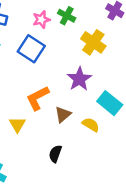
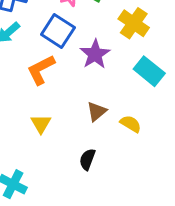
purple star: (79, 79) -> (95, 54), moved
orange L-shape: (38, 98) -> (41, 70), moved
cyan rectangle: (110, 103) -> (149, 71), moved

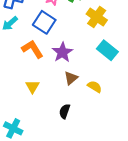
purple star: (95, 54) -> (62, 52), moved
orange L-shape: (41, 70) -> (32, 49), turned 85

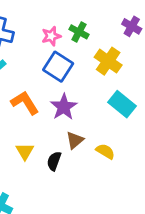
blue square: (44, 22) -> (58, 67), moved
black semicircle: (65, 111) -> (54, 161), moved

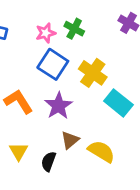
yellow cross: (108, 61) -> (93, 73), moved
yellow semicircle: (105, 151) -> (101, 151), size x1.4

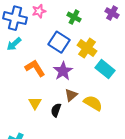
pink star: (46, 33) -> (39, 11), moved

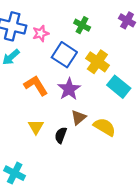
pink star: (39, 11) -> (41, 33), moved

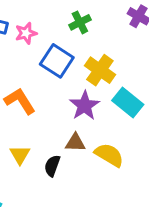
green cross: (82, 25) -> (80, 22), turned 35
purple star: (69, 89) -> (85, 106), moved
brown triangle: (79, 117) -> (75, 143), turned 42

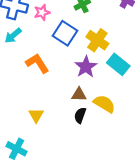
yellow triangle: (20, 155) -> (36, 115), moved
black semicircle: (52, 166) -> (80, 115), moved

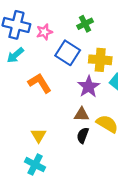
yellow cross: (97, 40) -> (100, 60), turned -30
cyan cross: (17, 149) -> (35, 165), moved

